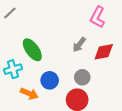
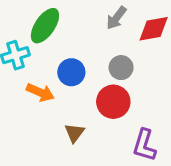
green ellipse: (32, 50) -> (45, 26), turned 70

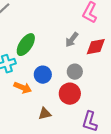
brown triangle: (74, 133) -> (45, 114), turned 40

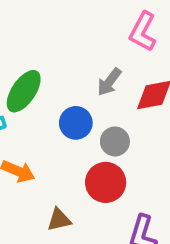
blue circle: (43, 75) -> (76, 123), moved

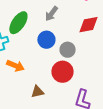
gray arrow: (109, 82) -> (51, 14), moved

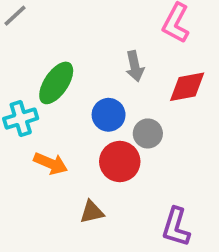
gray arrow: (51, 14) -> (135, 66), moved, turned -49
red circle: (62, 72) -> (120, 162), moved

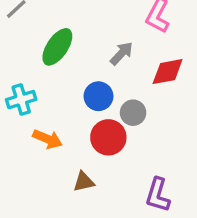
gray arrow: (135, 66) -> (122, 53), turned -125
green ellipse: (56, 83) -> (57, 47), moved

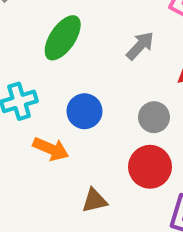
blue circle: (98, 96) -> (85, 111), moved
red circle: (108, 137) -> (150, 167), moved

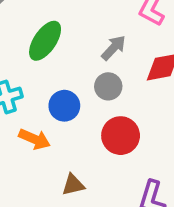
gray circle: (154, 117) -> (108, 86), moved
red circle: (150, 167) -> (121, 136), moved

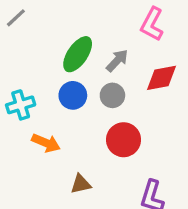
green ellipse: (45, 41) -> (78, 54), moved
blue circle: (64, 106) -> (73, 95), moved

